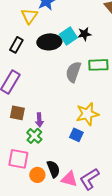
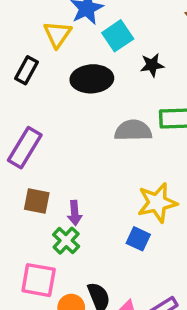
cyan square: (68, 36) -> (118, 36), moved
black rectangle: (16, 45) -> (26, 70), moved
gray semicircle: (73, 72) -> (133, 130), turned 70

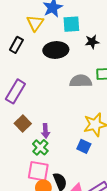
cyan square: (118, 36) -> (71, 24), turned 30
brown square: (37, 201) -> (23, 124), turned 35
pink square: (39, 280) -> (38, 171), moved

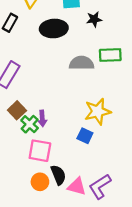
green cross: (40, 147) -> (30, 124), moved
pink square: (38, 171) -> (40, 151), moved

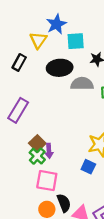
gray semicircle: (81, 63) -> (82, 84), moved
brown square: (17, 110) -> (37, 143), moved

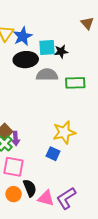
blue star: (56, 24) -> (23, 36), moved
cyan square: (76, 41) -> (47, 47), moved

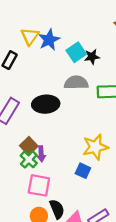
cyan square: (47, 47) -> (76, 52), turned -30
black ellipse: (26, 60) -> (46, 104), moved

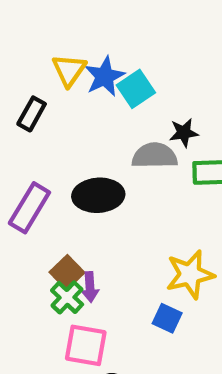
cyan square: (76, 52) -> (136, 89), moved
black star: (92, 57) -> (184, 133), moved

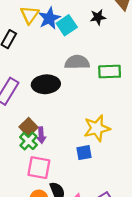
black star: (184, 133) -> (98, 17), moved
blue square: (167, 318) -> (84, 153), turned -35

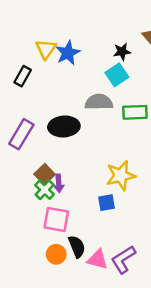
cyan square: (67, 25) -> (117, 75), moved

